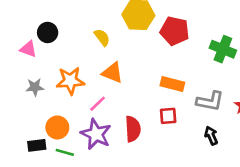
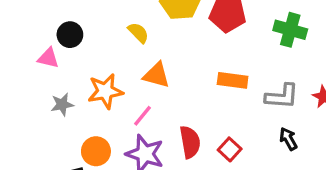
red square: (168, 116) -> (230, 149), moved, turned -36

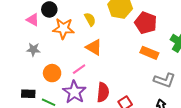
orange rectangle: (233, 80) -> (149, 53), moved
orange star: (105, 91) -> (63, 28), moved
orange circle: (96, 151) -> (52, 73), moved

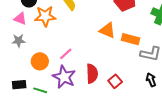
pink triangle: (33, 20) -> (20, 19), moved
orange triangle: (94, 47) -> (107, 30), moved
orange rectangle: (149, 53) -> (131, 39), moved

